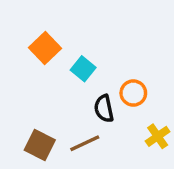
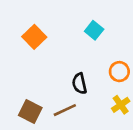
cyan square: (83, 69) -> (94, 30), moved
orange circle: (133, 93) -> (119, 72), moved

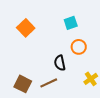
cyan square: (94, 30) -> (71, 23), turned 32
orange circle: (119, 72) -> (79, 47), moved

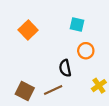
cyan square: (71, 23) -> (77, 25), turned 32

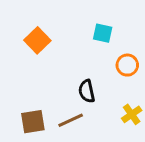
orange circle: (86, 51) -> (127, 65), moved
brown square: (25, 91) -> (33, 122), turned -36

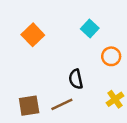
cyan square: (103, 33) -> (90, 29), turned 30

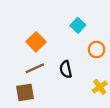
orange square: (33, 35) -> (36, 42), moved
brown line: (62, 104) -> (35, 68), moved

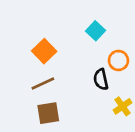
black semicircle: (66, 69) -> (101, 79), moved
brown square: (25, 92) -> (48, 113), moved

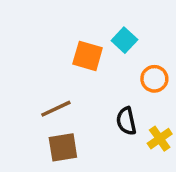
orange square: (44, 51) -> (88, 56), moved, turned -30
black semicircle: (101, 79) -> (126, 121), moved

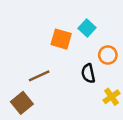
black semicircle: (126, 121) -> (88, 73), moved
brown square: (63, 147) -> (22, 103), moved, turned -30

